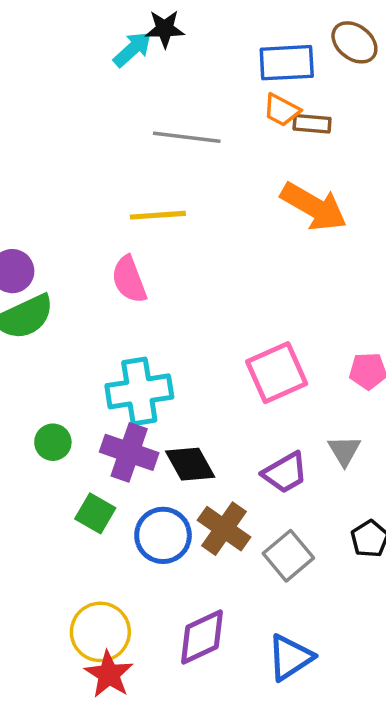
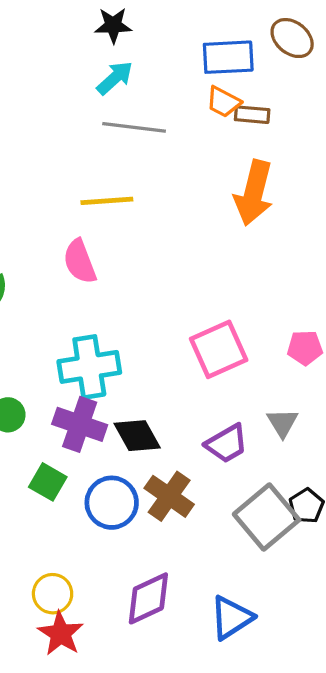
cyan arrow: (133, 49) -> (115, 78), moved
orange arrow: (314, 207) -> (254, 193), turned 74
gray square: (288, 556) -> (267, 517), moved, size x1.4
yellow circle: (100, 632) -> (53, 594), size x0.7

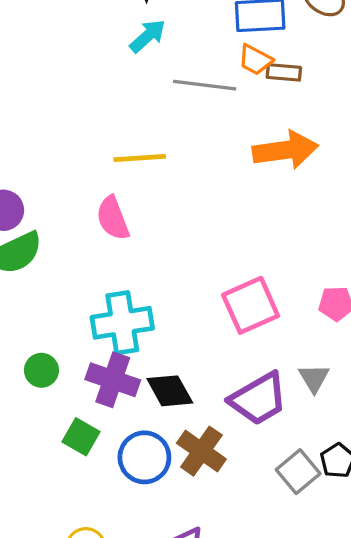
gray line: (134, 127) -> (205, 85), moved
orange arrow: (254, 193) -> (285, 150), turned -112
purple trapezoid: (227, 444) -> (258, 399), size x1.4
gray square: (267, 517) -> (298, 472), size x0.7

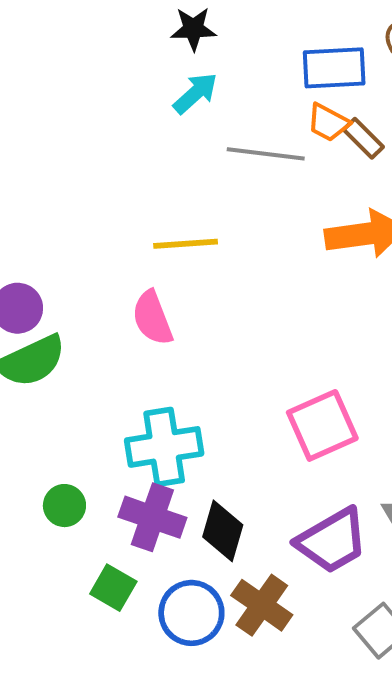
brown rectangle: (284, 72) -> (363, 138), turned 40
black diamond: (170, 391) -> (223, 531), turned 45

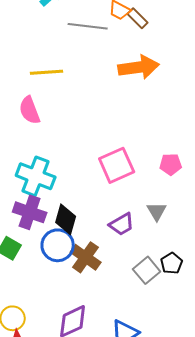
cyan cross: (164, 447) -> (36, 176), turned 30
purple trapezoid: (332, 541) -> (122, 224), size x0.7
blue circle: (191, 613) -> (58, 245), moved

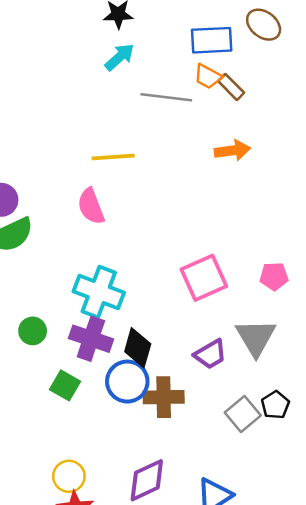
orange arrow: (139, 67) -> (232, 151), size x0.7
gray triangle: (157, 211) -> (256, 337), size x1.6
brown cross: (86, 257) -> (164, 397), turned -36

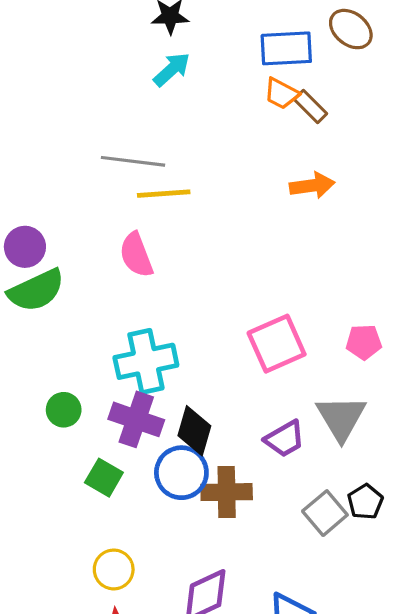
gray line: (166, 97) -> (133, 161), moved
cyan cross: (99, 292) -> (146, 361), turned -33
yellow circle: (69, 476) -> (114, 569), moved

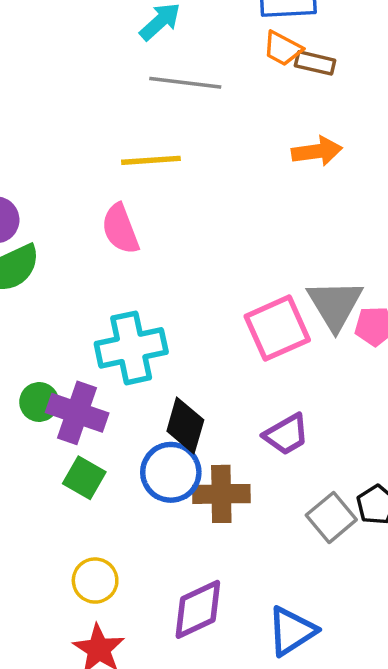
brown rectangle: (310, 106) -> (315, 63), turned -32
gray line: (133, 161) -> (185, 83), moved
gray triangle: (341, 418) -> (335, 305), moved
purple cross: (136, 419) -> (77, 413), moved

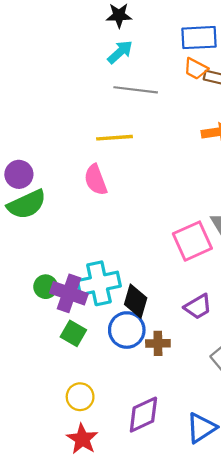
cyan cross: (131, 348) -> (99, 283), moved
brown cross: (221, 494) -> (158, 343), size x0.7

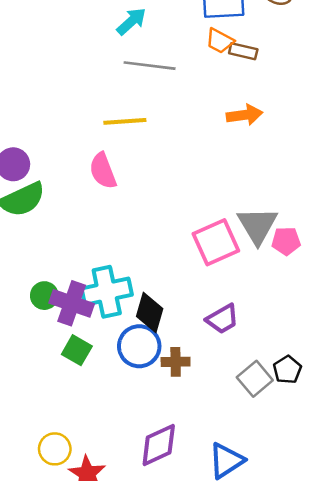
yellow circle: (80, 397) -> (55, 449), moved

